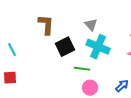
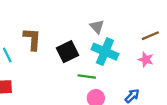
brown L-shape: (46, 25) -> (32, 39), moved

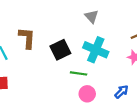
gray triangle: (97, 27) -> (91, 16), moved

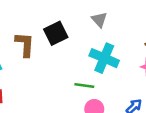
black square: (60, 50) -> (56, 33), moved

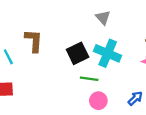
black square: (56, 33) -> (78, 53), moved

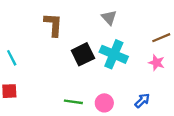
brown L-shape: (34, 41) -> (53, 25), moved
green line: (89, 79) -> (73, 102), moved

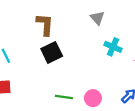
black square: (83, 54) -> (52, 52), moved
cyan cross: (114, 54) -> (113, 47), moved, size x0.7

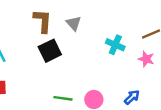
gray triangle: (97, 18) -> (74, 23), moved

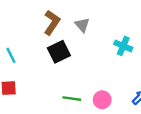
brown L-shape: (43, 21) -> (52, 23), turned 30

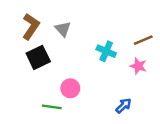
pink circle: (102, 100) -> (70, 88), moved

